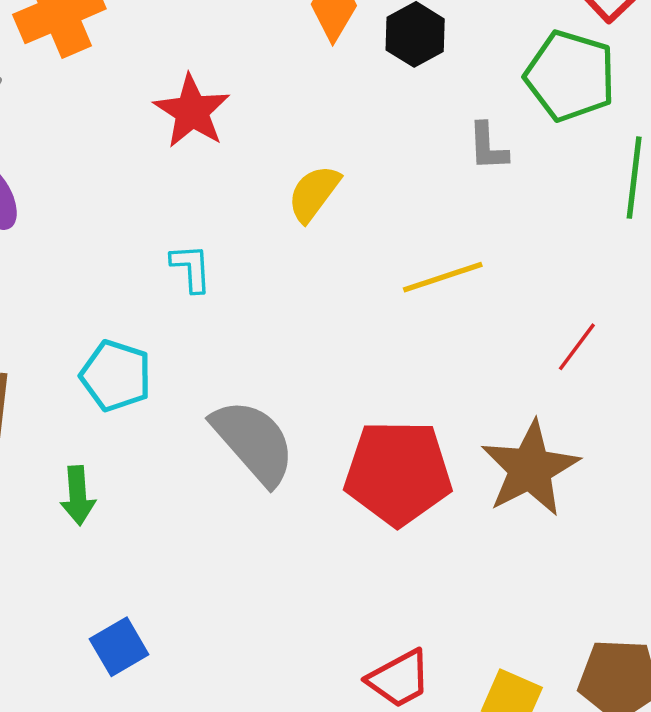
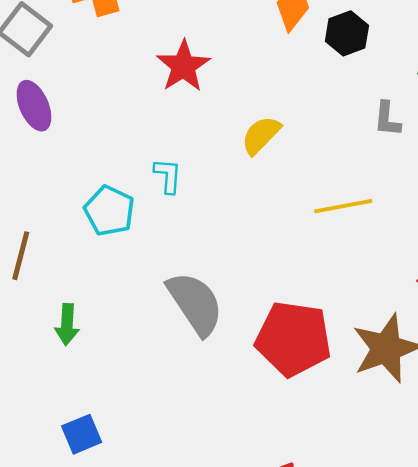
cyan pentagon: (116, 376) -> (109, 211), moved

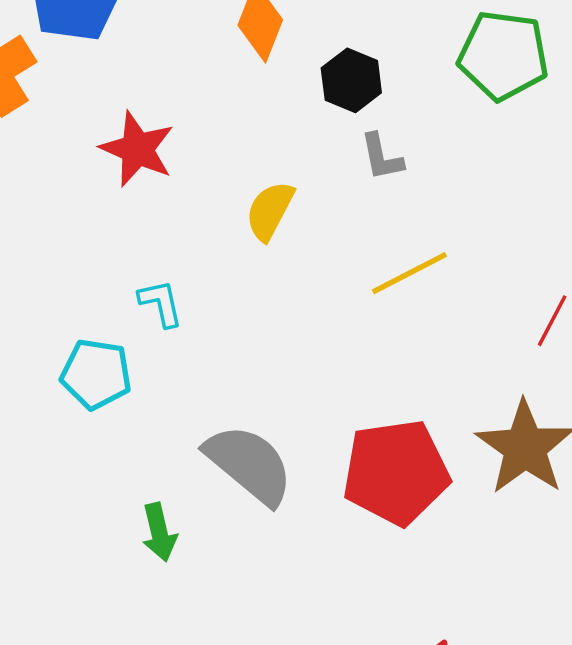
black hexagon: (347, 33) -> (351, 80), moved
gray L-shape: (387, 119) -> (382, 157), moved
green arrow: (67, 324) -> (159, 532), moved

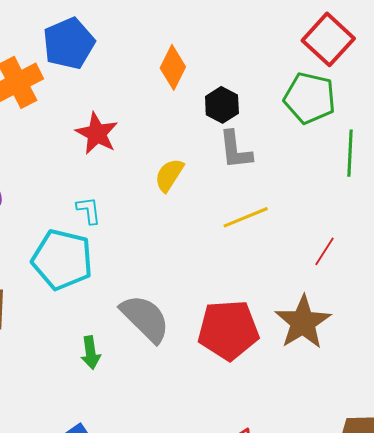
gray L-shape: (382, 157) -> (235, 150), size x1.4
cyan L-shape: (161, 303) -> (89, 210), moved
cyan pentagon: (96, 374) -> (62, 260), size x1.5

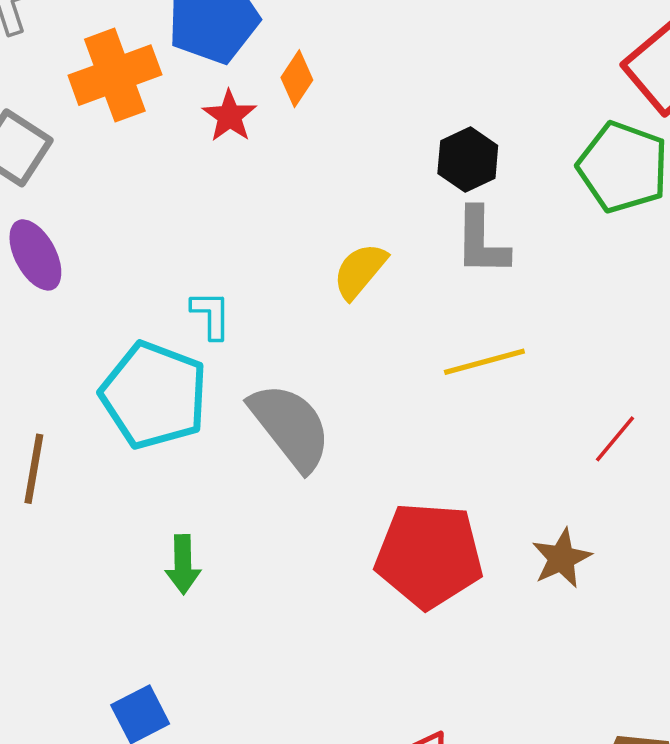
orange diamond: (173, 67) -> (297, 79), moved, size x0.7
red star: (97, 134) -> (230, 116), moved, size x0.7
gray semicircle: (145, 318) -> (290, 427), moved
brown star: (303, 322) -> (561, 558), size x0.6

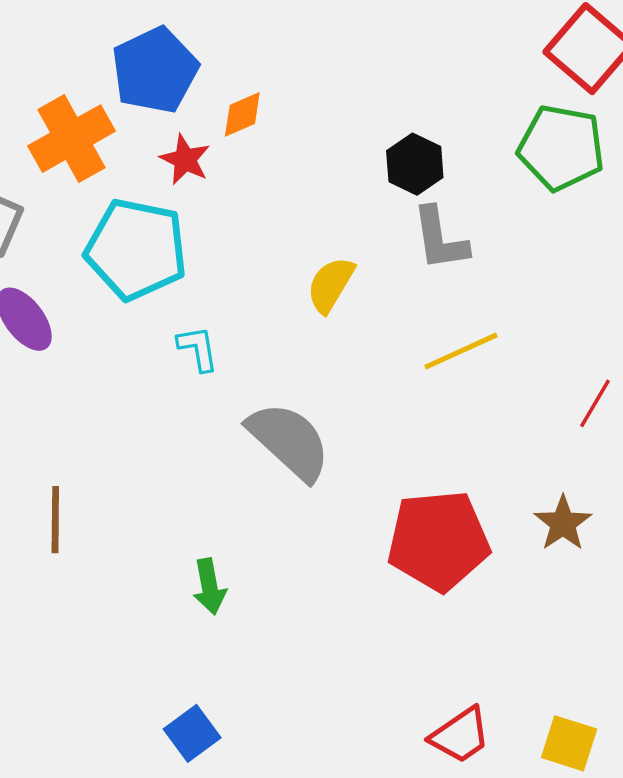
orange diamond: (297, 79) -> (242, 114), turned 42
cyan pentagon: (154, 395) -> (136, 249), moved

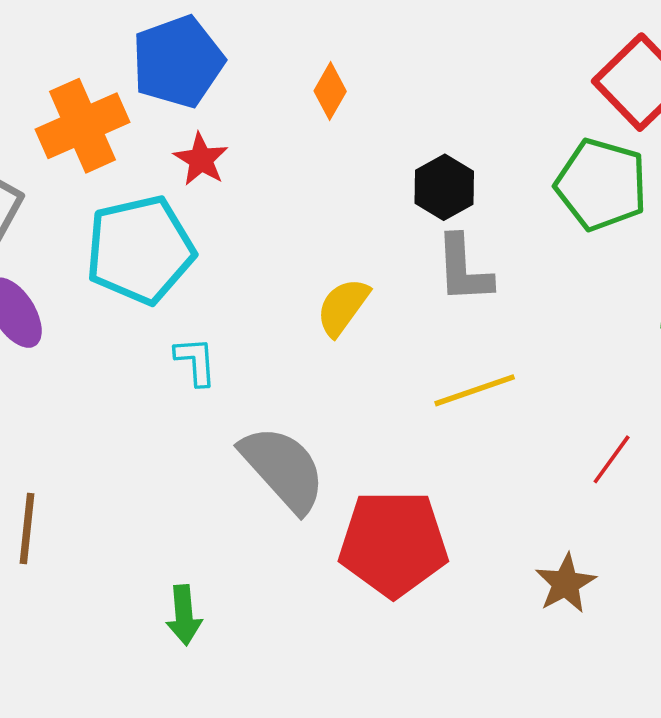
orange diamond: (242, 114) -> (330, 91), moved, turned -42
cyan pentagon: (136, 249) -> (140, 250), turned -30
red pentagon: (438, 541) -> (393, 544), moved

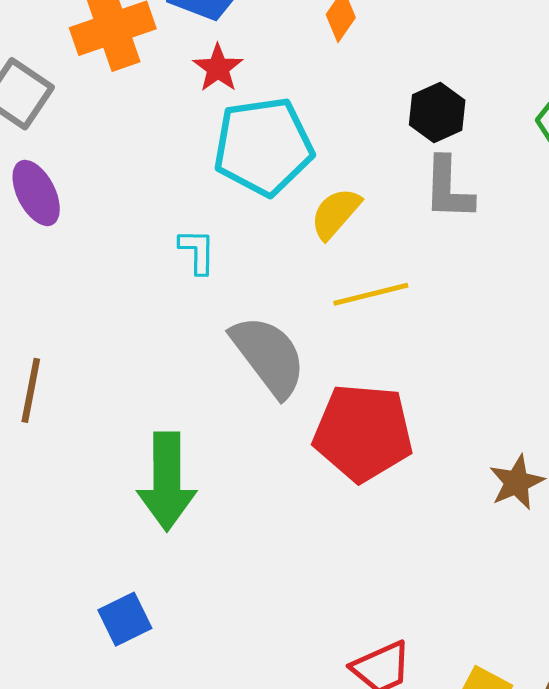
cyan pentagon: (140, 250) -> (263, 146), moved
yellow line: (475, 390) -> (371, 294), moved
green arrow: (184, 615) -> (167, 481), size x1.8

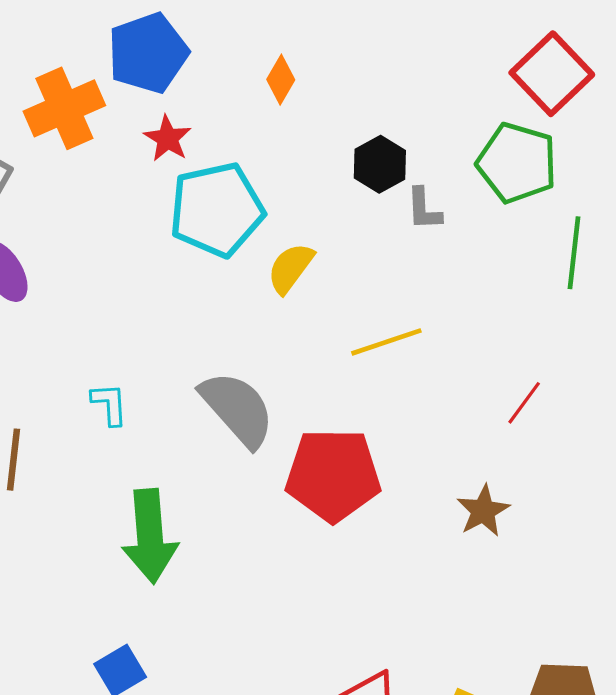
gray L-shape: (448, 188) -> (424, 209), moved, size x0.7
cyan L-shape: (197, 251) -> (110, 404), moved
yellow line: (371, 294) -> (386, 342), moved

